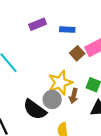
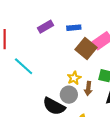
brown square: (77, 53) -> (86, 49), size x1.5
yellow star: (60, 83) -> (74, 78), size x0.6

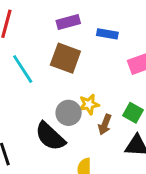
brown square: (86, 49) -> (65, 58), moved, turned -35
gray circle: (69, 95) -> (69, 113), moved

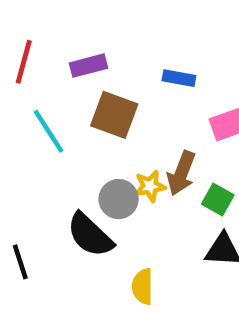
purple rectangle: (68, 22) -> (89, 66), moved
brown arrow: (105, 124) -> (181, 173), moved, size x1.4

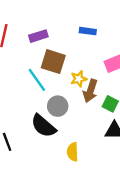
blue rectangle: (179, 78) -> (88, 31), moved
cyan line: (48, 131) -> (37, 80), moved
yellow star: (150, 186) -> (79, 79), moved

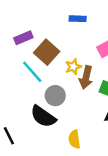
purple rectangle: (38, 36) -> (23, 38), moved
brown square: (53, 62) -> (47, 52), turned 30

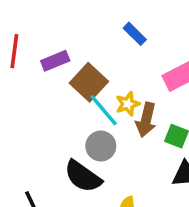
blue rectangle: (78, 19) -> (135, 34), turned 42
cyan line: (32, 72) -> (104, 110), moved

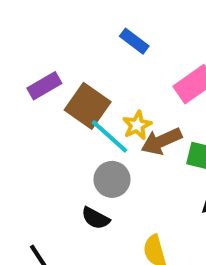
brown arrow: (146, 120) -> (161, 141), turned 60
black semicircle: (83, 176) -> (96, 218), size x0.6

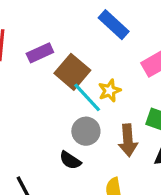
blue rectangle: (134, 41) -> (114, 25), size x1.4
brown arrow: (161, 141) -> (128, 140), moved, turned -76

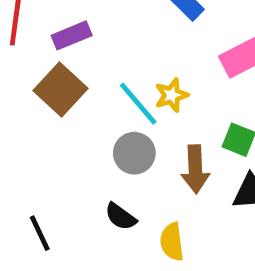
brown square: (72, 72) -> (61, 90), moved
black semicircle: (70, 160) -> (121, 217), moved

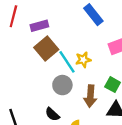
brown square: (61, 90) -> (46, 48), moved

